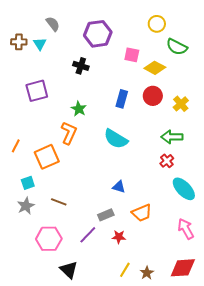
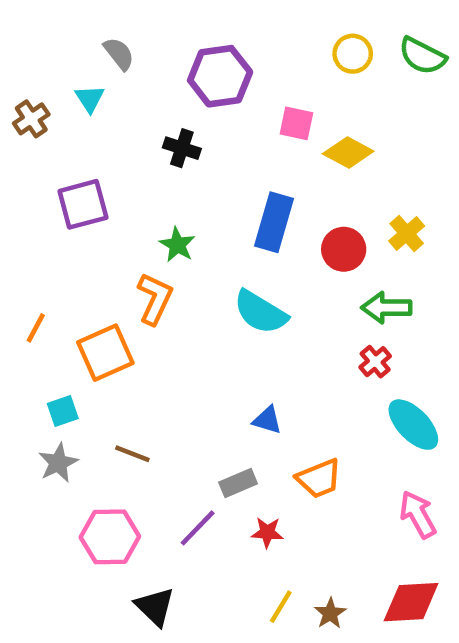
brown cross: (19, 42) -> (31, 119), moved, turned -35
green semicircle: (177, 47) -> (422, 56), moved
red circle: (153, 96) -> (344, 249), moved
blue rectangle: (122, 99) -> (274, 222), size x1.4

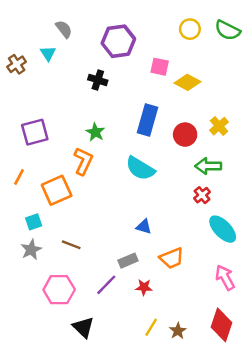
purple square: (83, 204) -> (35, 132), moved
red diamond: (411, 602) -> (221, 325), turned -68

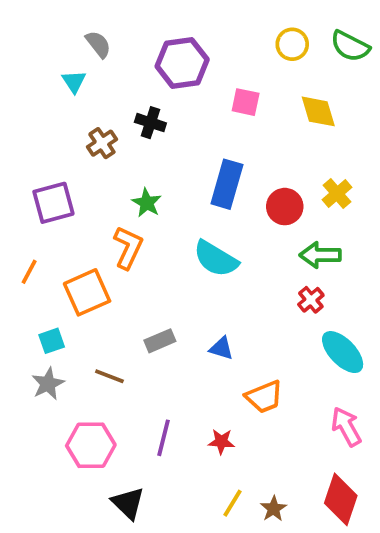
brown cross: (17, 64) -> (102, 143), moved
yellow diamond: (187, 82) -> (318, 111), moved, turned 45
gray rectangle: (128, 261) -> (160, 341), moved
purple line: (106, 285) -> (164, 438), turned -30

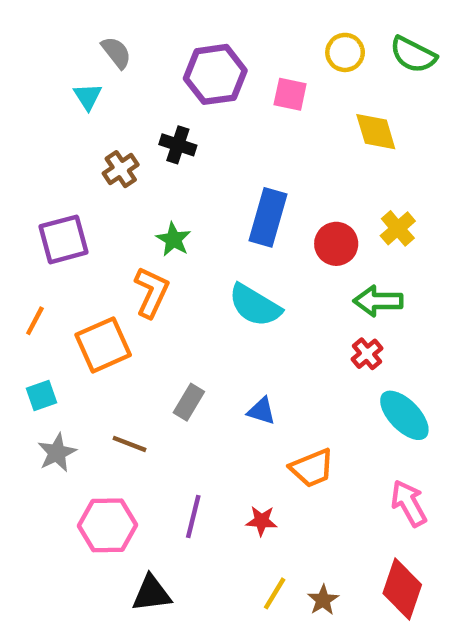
pink square: (246, 102) -> (290, 94), moved
cyan square: (52, 341) -> (42, 396), moved
gray rectangle: (160, 341) -> (189, 402), turned -36
black triangle: (128, 503) -> (151, 593), turned -51

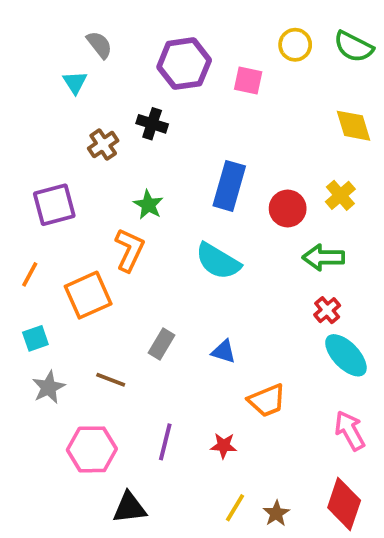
yellow diamond: (376, 132) -> (353, 126), moved
red cross: (367, 354) -> (327, 310), moved

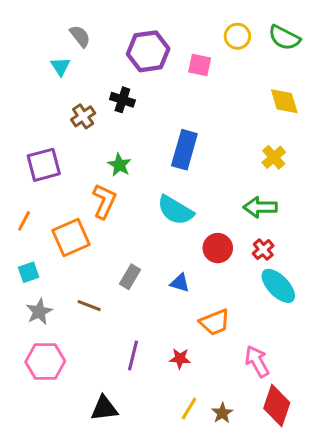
red circle: (288, 208) -> (218, 248), moved
pink arrow: (350, 431) -> (257, 362), moved
pink hexagon: (92, 449) -> (45, 362), moved

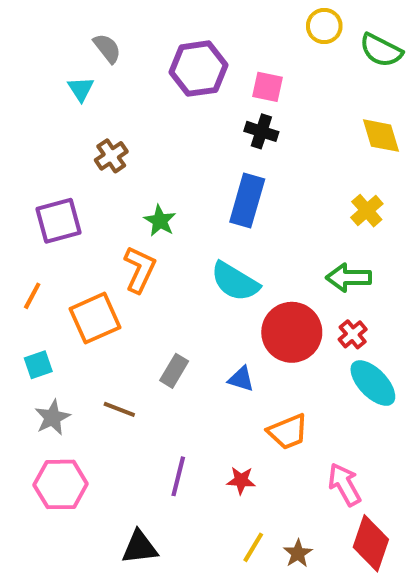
yellow circle: (237, 36) -> (324, 26), moved
black cross: (122, 100) -> (261, 131), moved
red circle: (218, 248) -> (292, 332), size x1.5

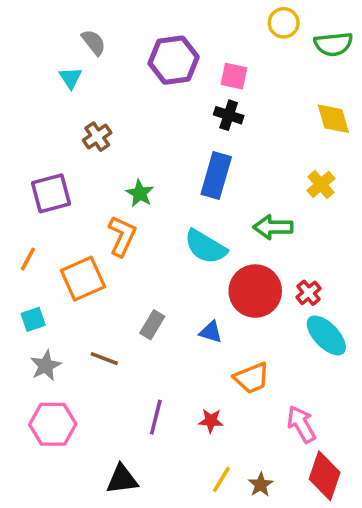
green semicircle: (381, 50) -> (333, 44), turned -33
green arrow: (349, 278) -> (273, 227), moved

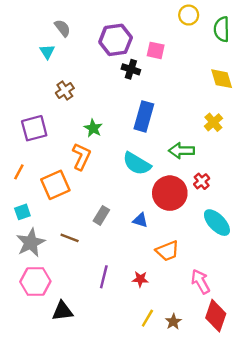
green semicircle: (333, 44) -> (222, 29), turned 95
black cross: (229, 115) -> (131, 69), moved
red cross: (309, 293) -> (202, 181), moved
gray star: (46, 366) -> (31, 243), size x1.4
black triangle: (122, 479) -> (62, 311), moved

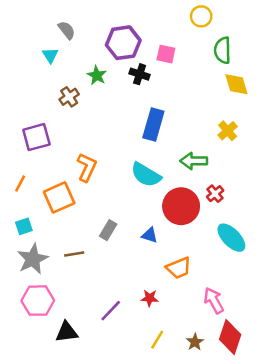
green semicircle: (222, 29) -> (223, 50), moved
green star: (93, 128) -> (97, 75), moved
brown line: (70, 238) -> (74, 254), turned -30
purple line: (104, 277) -> (111, 311), moved, turned 30
brown star: (173, 322) -> (195, 342), moved

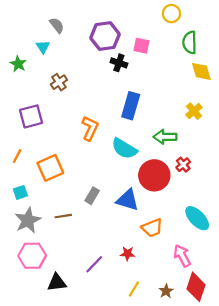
green star: (97, 75) -> (18, 64), moved
orange L-shape: (87, 167) -> (90, 128), moved
blue triangle: (150, 235) -> (128, 200), size x1.6
cyan ellipse: (231, 238) -> (197, 218), moved

